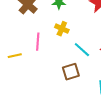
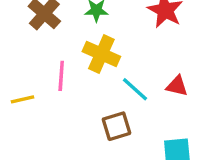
yellow cross: (62, 29) -> (101, 54), size x1.5

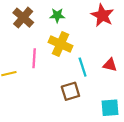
cyan line: (135, 89) -> (83, 67), turned 30

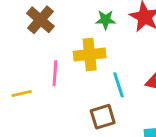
green star: (57, 15) -> (106, 20), moved
yellow cross: (61, 44) -> (90, 54), turned -30

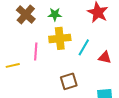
green star: (106, 20) -> (55, 14), moved
cyan line: (119, 85) -> (84, 47), moved, turned 48

